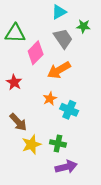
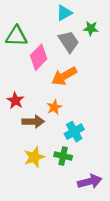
red star: (14, 82) -> (15, 100), moved
cyan cross: (69, 110) -> (74, 132), moved, turned 36
brown arrow: (18, 122) -> (33, 122), moved, turned -48
purple arrow: (66, 167) -> (90, 182), moved

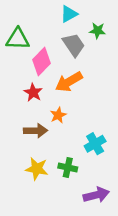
red star: (15, 100) -> (33, 93), moved
cyan cross: (74, 132) -> (95, 144), moved
yellow star: (34, 157) -> (37, 169), turned 30

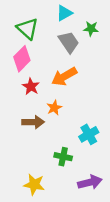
green triangle: (18, 39) -> (28, 29), moved, turned 40
pink diamond: (41, 62) -> (22, 59), moved
yellow star: (37, 169) -> (34, 184), moved

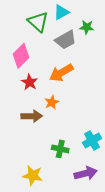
green triangle: (28, 29) -> (38, 22), moved
gray trapezoid: (69, 42) -> (66, 40), turned 95
cyan cross: (89, 134) -> (92, 140), moved

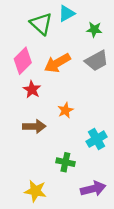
gray trapezoid: (66, 40) -> (97, 61), moved
orange arrow: (61, 73) -> (57, 63), moved
orange star: (52, 102) -> (65, 110), moved
cyan cross: (92, 140) -> (97, 139), moved

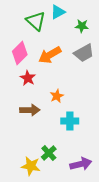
cyan cross: (97, 139) -> (70, 121), moved, turned 30
green cross: (65, 162) -> (49, 153), moved, turned 35

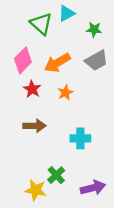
orange star: (57, 96) -> (65, 93), moved

